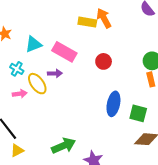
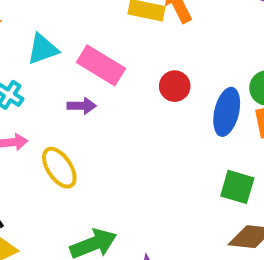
yellow ellipse: (37, 84) -> (59, 168), moved
blue ellipse: (113, 104) -> (227, 112), moved

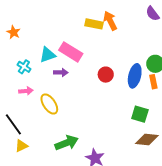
cyan triangle: (43, 49) -> (48, 55), moved
red circle: (175, 86) -> (106, 75), moved

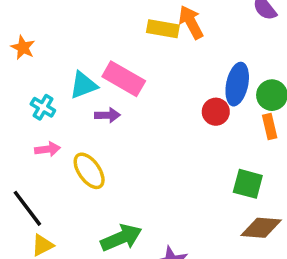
red circle: (106, 75) -> (216, 112), moved
blue ellipse: (135, 76) -> (237, 84), moved

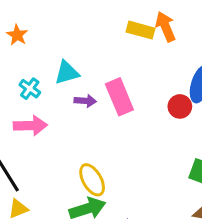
pink rectangle: (124, 79) -> (119, 97), moved, turned 32
pink arrow: (48, 149) -> (30, 126), size x1.5
yellow ellipse: (89, 171) -> (92, 180), moved

